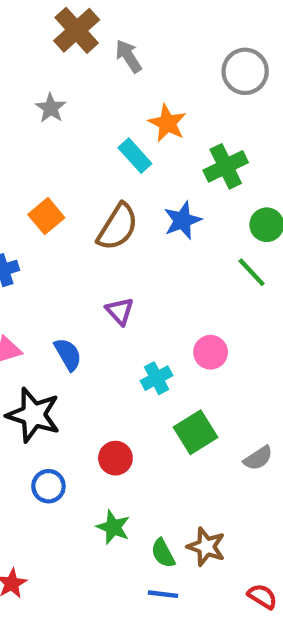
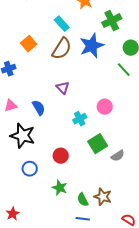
cyan rectangle: (135, 156) -> (62, 24), moved
blue star: (182, 220) -> (92, 46), size x1.4
gray semicircle: (258, 458) -> (118, 156), moved

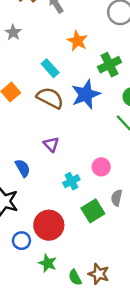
brown semicircle: (62, 49) -> (50, 98), turned -95
red circle: (61, 156) -> (49, 225), size x1.6
gray semicircle: (118, 156) -> (117, 198), moved, turned 136
blue circle: (30, 169) -> (21, 241), moved

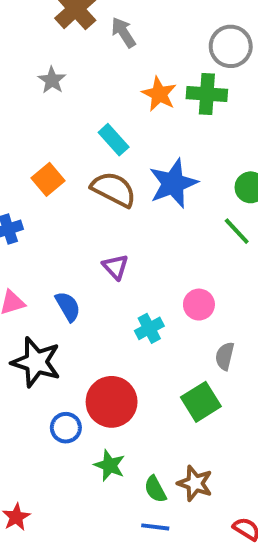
green cross: (109, 65) -> (207, 94), moved, turned 30
green square: (93, 211) -> (201, 402), moved

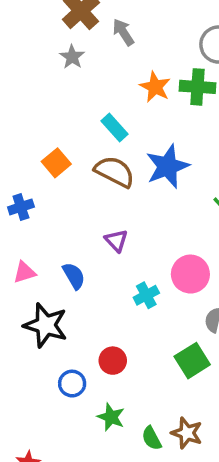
gray star: (52, 80) -> (72, 57), moved
pink circle: (199, 305) -> (190, 274), size x1.4
red circle: (112, 402) -> (113, 361), size x0.6

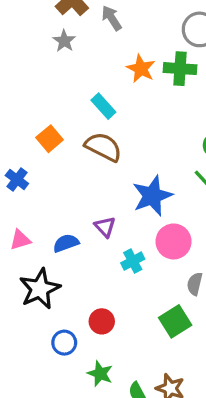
blue star: (167, 166) -> (152, 196), moved
blue cross: (21, 207) -> (17, 179), turned -35
purple triangle: (116, 241) -> (105, 227), moved
blue semicircle: (74, 276) -> (66, 243), turned -80
black star: (46, 325) -> (40, 289), turned 30

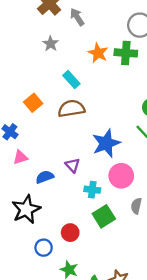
gray star: (64, 41) -> (51, 44), moved
brown semicircle: (103, 147) -> (71, 109), turned -36
pink triangle: (20, 240) -> (20, 157), moved
cyan cross: (133, 261) -> (92, 190), turned 35
green square: (175, 321) -> (104, 216), moved

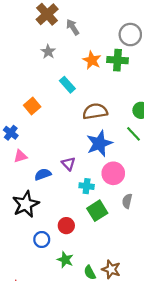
brown semicircle: (71, 109) -> (95, 111), moved

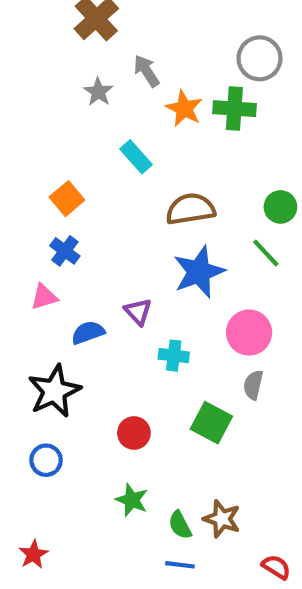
gray arrow: (73, 27) -> (147, 71), moved
blue cross: (11, 133) -> (65, 251), moved
pink circle: (113, 173) -> (249, 333), moved
green square: (97, 211) -> (211, 423), moved, turned -30
blue circle: (42, 239) -> (46, 460), moved

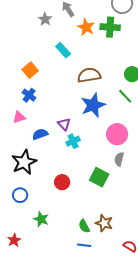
cyan cross: (174, 356) -> (73, 141), moved, turned -32
green star: (132, 500) -> (41, 219), moved

